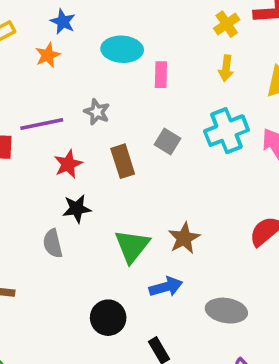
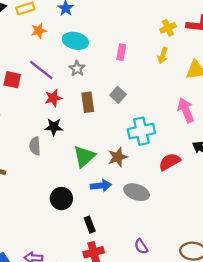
cyan ellipse: (122, 49) -> (75, 41), moved
orange star: (48, 55) -> (39, 31), moved
purple line: (42, 124) -> (41, 70), turned 40
cyan cross: (226, 131) -> (141, 131), moved
gray ellipse: (226, 311) -> (137, 192), moved

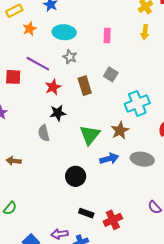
black rectangle: (90, 225) -> (86, 213), moved, turned -40

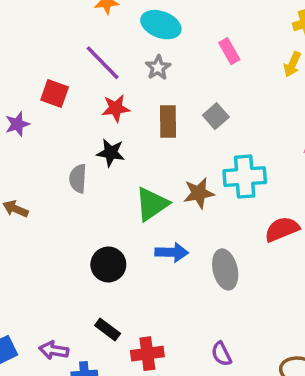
pink rectangle: (107, 36) -> (229, 51), turned -48
red square: (13, 77) -> (55, 94), moved
brown star: (120, 130) -> (199, 193), moved
gray ellipse: (142, 159) -> (225, 269), turned 50

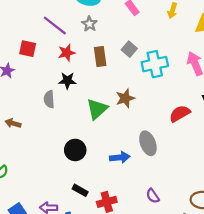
cyan cross: (245, 177) -> (155, 64), moved
blue arrow: (172, 252) -> (120, 157), moved

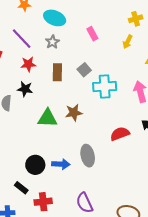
green triangle: (97, 109) -> (47, 118), turned 35
black circle: (75, 150) -> (35, 165), moved
purple semicircle: (153, 196) -> (85, 203), size x1.5

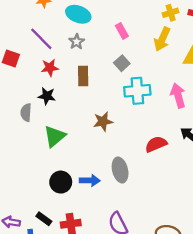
yellow arrow: (128, 42) -> (162, 39), size x1.5
gray square: (84, 70) -> (122, 63), moved
green triangle: (47, 118) -> (55, 136), moved, turned -40
black rectangle: (21, 188) -> (44, 219), moved

